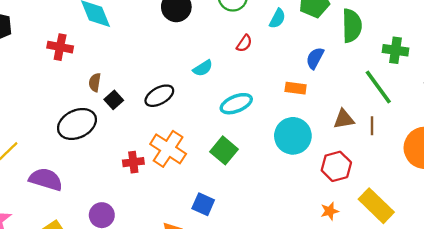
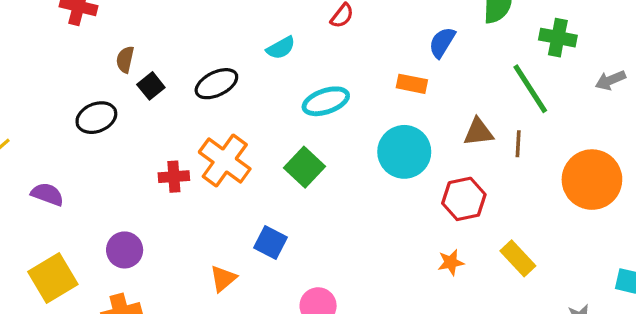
black ellipse: (77, 124) -> (96, 118), size x0.7
purple semicircle: (46, 179) -> (47, 194), size x0.7
yellow rectangle: (376, 206) -> (518, 258), size x0.7

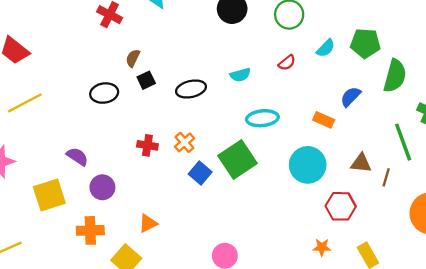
orange cross: (225, 160) -> (184, 142), size x0.6
green square: (304, 167) -> (238, 160), size x1.4
purple semicircle: (47, 194) -> (77, 157), moved
blue square: (271, 242) -> (200, 173), moved
orange triangle: (223, 279) -> (148, 223), moved

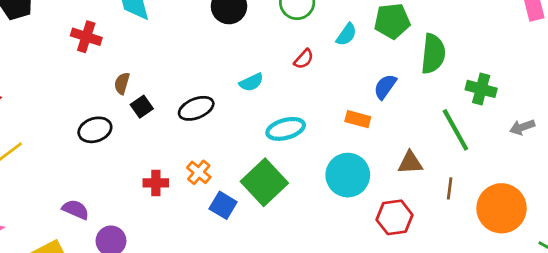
brown line: (386, 177) -> (450, 188), moved

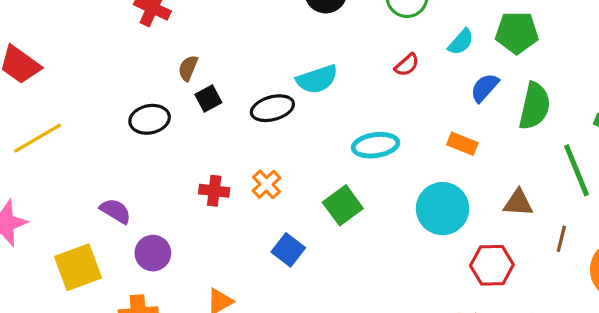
green semicircle: (433, 54) -> (535, 106), moved
cyan semicircle: (251, 82) -> (317, 79), moved, size x1.4
blue semicircle: (385, 87) -> (485, 88), moved
green square: (264, 182) -> (343, 205), size x0.7
blue square: (223, 205) -> (288, 250), moved

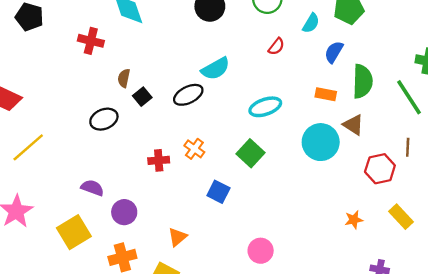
green semicircle: (535, 106) -> (363, 81), moved
brown triangle: (518, 203) -> (353, 125), moved, turned 40
red hexagon: (492, 265) -> (380, 169), moved

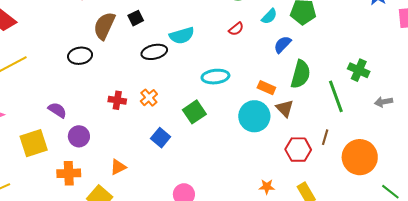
brown semicircle: (124, 78) -> (104, 26), size x1.8
orange rectangle: (326, 94) -> (266, 88), moved
black square: (142, 97) -> (136, 18), moved

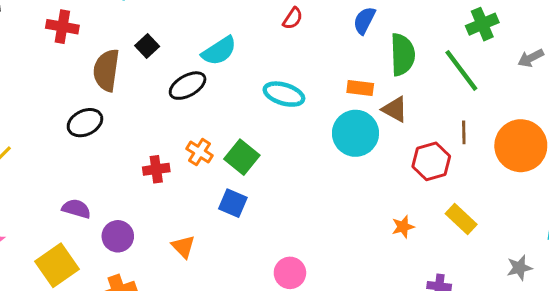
green cross: (359, 70) -> (482, 24), turned -30
cyan ellipse: (215, 77) -> (284, 94), turned 40
green square: (194, 112) -> (242, 157), moved
orange triangle: (118, 167) -> (183, 247), moved, turned -30

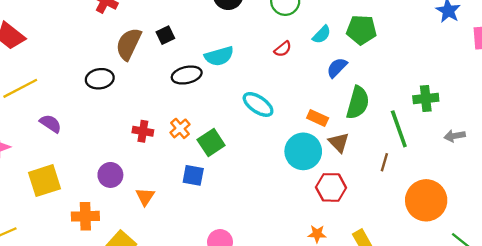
brown line: (464, 132) -> (384, 162), moved
red hexagon: (431, 161) -> (331, 187), moved
blue square: (233, 203) -> (193, 175), turned -30
purple semicircle: (76, 209) -> (51, 124), moved
purple circle: (118, 236) -> (110, 175), moved

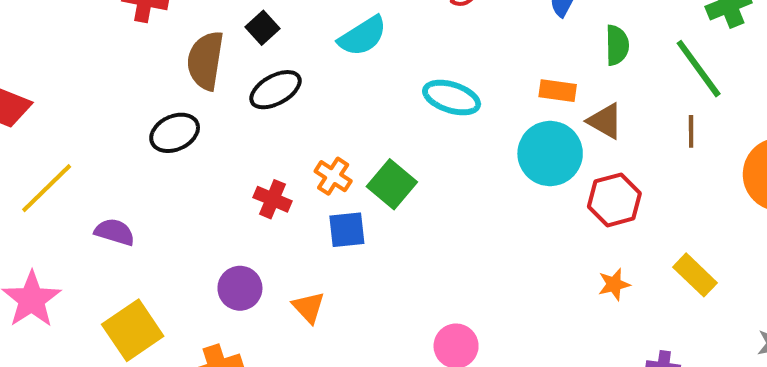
black ellipse: (187, 75) -> (275, 90), moved
green semicircle: (358, 103) -> (617, 45), size x0.7
red cross: (143, 131) -> (273, 199), turned 30
blue square: (193, 175) -> (347, 230), moved

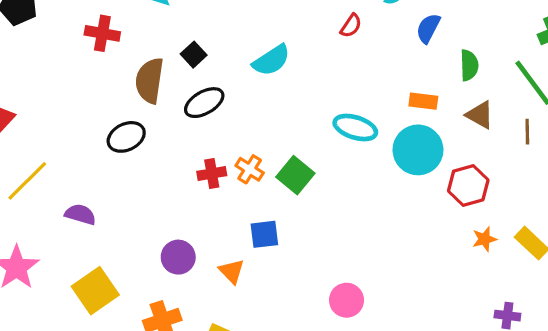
cyan ellipse: (452, 98) -> (355, 128), moved
brown triangle: (605, 121) -> (480, 115), moved
red cross: (273, 199) -> (212, 173), moved, turned -32
blue square: (347, 230) -> (264, 234), moved
orange star: (614, 284) -> (484, 239), moved

